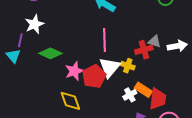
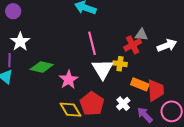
white arrow: (177, 46) -> (167, 45), moved
red pentagon: (94, 76) -> (92, 104), moved
white cross: (130, 95) -> (123, 104), moved

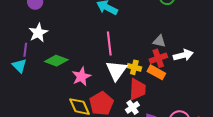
red cross: (133, 45) -> (158, 58), moved
orange rectangle: (140, 84) -> (156, 72), moved
red trapezoid: (156, 90) -> (137, 89), moved

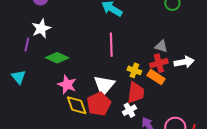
cyan triangle: (19, 66) -> (19, 77), moved
white triangle: (116, 70) -> (104, 85), moved
pink star: (81, 77) -> (67, 85), moved, turned -30

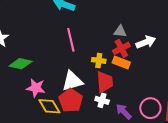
white triangle: (104, 85) -> (72, 81), turned 45
white cross: (129, 110) -> (102, 100), turned -32

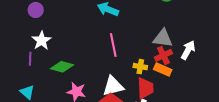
gray triangle: (120, 31) -> (163, 38), size x1.5
white arrow: (146, 42) -> (188, 50), turned -42

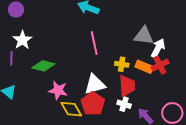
white arrow: (188, 50) -> (158, 48), moved
red cross: (163, 55) -> (160, 65), moved

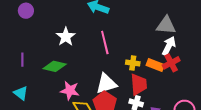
gray triangle: (144, 36) -> (166, 25), moved
white star: (22, 40) -> (66, 37), moved

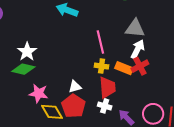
white star: (66, 37) -> (27, 52), moved
pink line: (105, 43) -> (100, 42), moved
white triangle: (106, 84) -> (75, 87), size x0.6

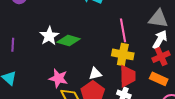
yellow cross: (102, 66) -> (123, 54), size x1.5
orange rectangle: (124, 68) -> (159, 79), moved
green diamond: (23, 69) -> (69, 40), moved

